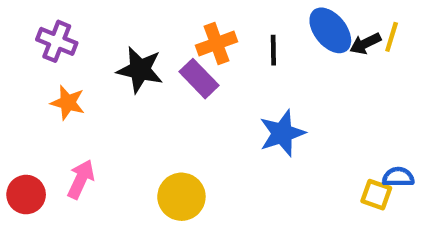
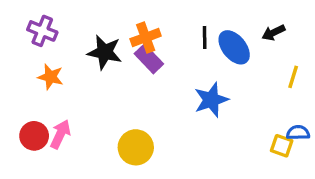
blue ellipse: (330, 30) -> (234, 47), moved
yellow line: (392, 37) -> (293, 77), moved
orange cross: (216, 44) -> (146, 37), moved
red circle: (26, 195) -> (34, 136), moved

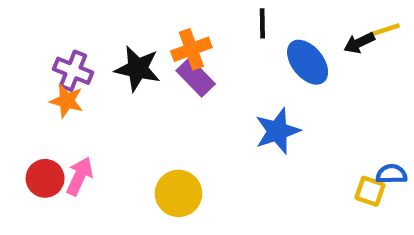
purple cross: (42, 31) -> (73, 71), moved
black line: (205, 37) -> (262, 23), moved
yellow line: (293, 77) -> (385, 30), moved, turned 55

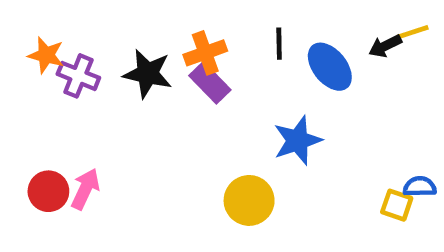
black line: (262, 23) -> (279, 44), moved
orange star: (67, 101) -> (46, 55), moved
yellow circle: (178, 193) -> (249, 200), moved

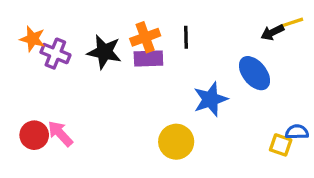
black line: (279, 44) -> (186, 37), moved
blue ellipse: (330, 67) -> (254, 73), moved
purple rectangle: (210, 83) -> (148, 58), turned -48
pink arrow: (85, 189) -> (60, 134), turned -68

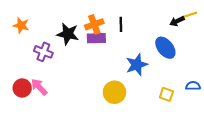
purple cross: (55, 54) -> (43, 52), moved
yellow square: (281, 145) -> (166, 94), moved

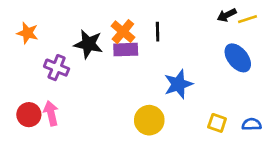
black arrow: (177, 21) -> (227, 15), moved
orange cross: (94, 24) -> (123, 32), turned -30
blue ellipse: (165, 48) -> (238, 58), moved
blue semicircle: (193, 86) -> (252, 124), moved
pink arrow: (39, 87) -> (51, 113), turned 30

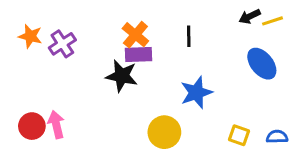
black line: (158, 32) -> (189, 36), moved
black star: (88, 44) -> (122, 76), moved
purple cross: (57, 68) -> (62, 44), moved, turned 35

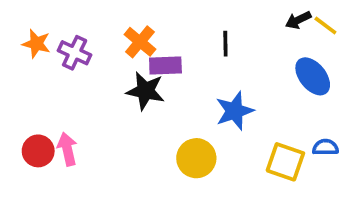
yellow line: (273, 21) -> (325, 25), turned 55
orange cross: (135, 35) -> (140, 42), moved
purple cross: (62, 44) -> (75, 53), turned -32
yellow square: (239, 135) -> (285, 162), size x1.5
blue semicircle: (277, 137) -> (325, 147), moved

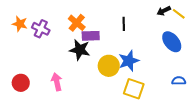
pink arrow: (67, 149) -> (57, 82), moved
yellow circle: (196, 158) -> (109, 66), moved
yellow square: (285, 162) -> (134, 89), moved

